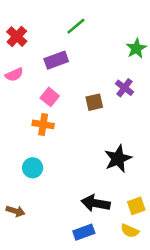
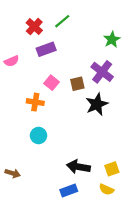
red cross: (17, 37) -> (34, 27), moved
purple cross: (124, 88) -> (102, 72), size x1.5
pink square: (50, 97) -> (51, 83), moved
black star: (118, 159) -> (97, 104), moved
cyan circle: (33, 168) -> (39, 136), moved

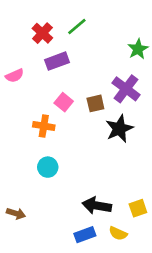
yellow semicircle: (106, 189) -> (118, 233), moved

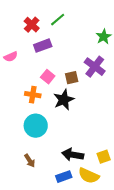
black star: (119, 129) -> (64, 100), moved
cyan circle: (48, 167) -> (36, 126), size x1.5
brown arrow: (16, 214) -> (30, 161), moved, turned 40
yellow semicircle: (118, 233) -> (89, 176), size x1.5

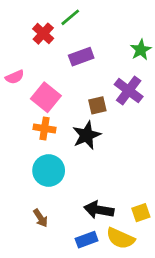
green line: (58, 20) -> (70, 17), moved
purple rectangle: (43, 46) -> (81, 57), moved
pink square: (48, 77) -> (46, 97), moved, size x1.5

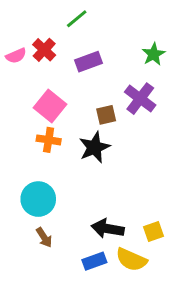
red cross: (43, 34) -> (44, 50), moved
pink semicircle: (15, 77) -> (16, 56), moved
cyan circle: (49, 171) -> (38, 199), moved

